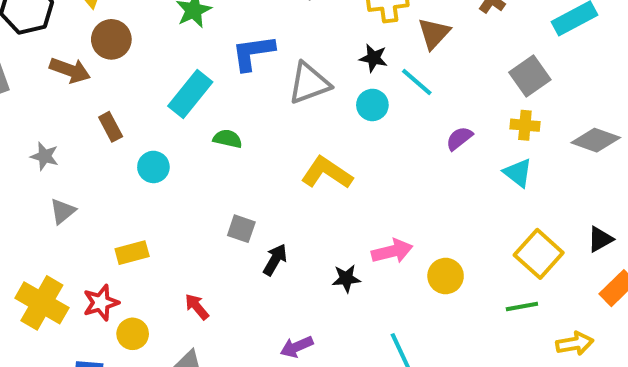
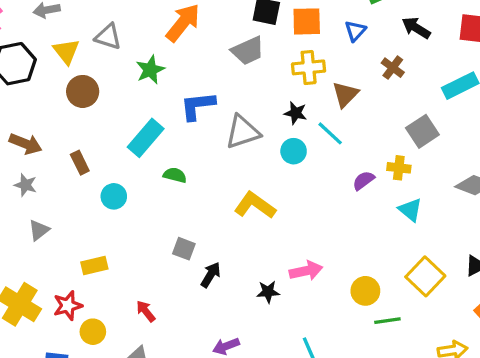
brown arrow: (70, 70) -> (26, 144), moved
yellow cross: (525, 125) -> (399, 168), moved
yellow circle: (446, 276) -> (365, 291), moved
green line: (522, 306) -> (387, 321), moved

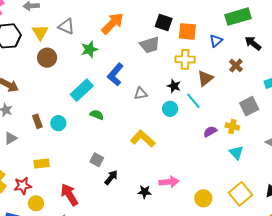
blue L-shape: (198, 106) -> (115, 75), turned -50
gray triangle: (243, 132) -> (141, 94), size x0.6
brown rectangle: (80, 163) -> (37, 121), moved
red arrow: (146, 311) -> (69, 195), size x1.6

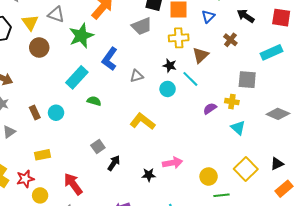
green star: (89, 49) -> (81, 36), size x1.4
gray square: (249, 106) -> (247, 80), turned 36
gray square: (97, 160) -> (98, 146), turned 32

